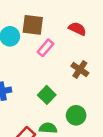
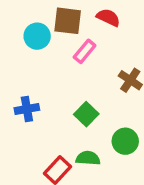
red semicircle: (77, 29) -> (108, 17), moved

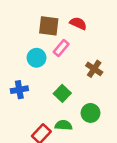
cyan circle: (37, 36) -> (37, 58), moved

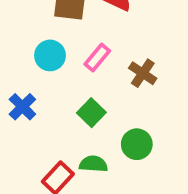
pink rectangle: (61, 48) -> (97, 57), moved
blue cross: (19, 90) -> (22, 107), turned -35

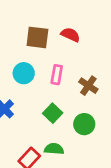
pink rectangle: (97, 57) -> (57, 75), turned -30
green circle: (137, 144) -> (84, 124), moved

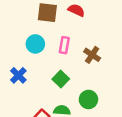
green circle: (84, 124) -> (88, 99), moved

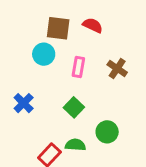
cyan circle: (35, 44) -> (44, 54), moved
brown cross: (92, 55) -> (117, 69), moved

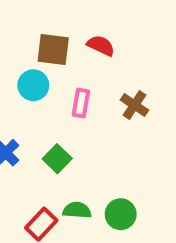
green square: (74, 107) -> (57, 159), moved
green circle: (107, 132) -> (121, 214), moved

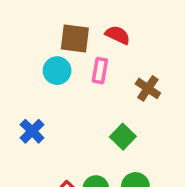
pink rectangle: (81, 103) -> (100, 71), moved
green square: (57, 159) -> (123, 137), moved

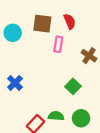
red semicircle: (118, 35) -> (70, 21), turned 42
cyan circle: (57, 71) -> (13, 33), moved

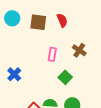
cyan circle: (13, 33) -> (12, 18), moved
pink rectangle: (58, 44) -> (52, 54), moved

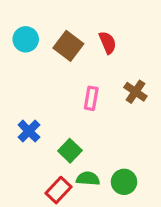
brown square: (38, 22) -> (68, 46), turned 30
green square: (65, 77) -> (70, 151), moved

